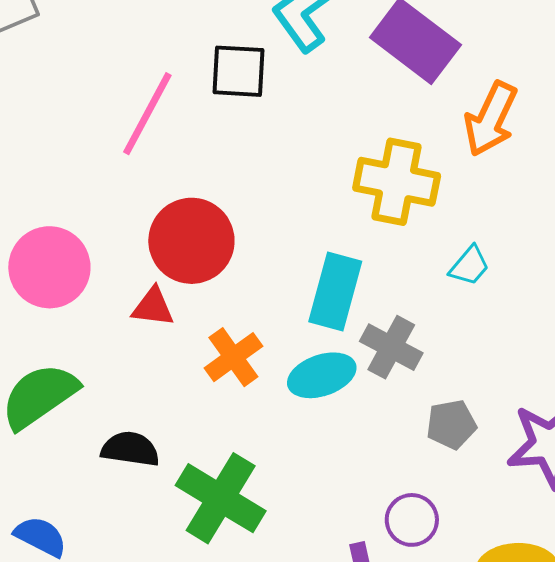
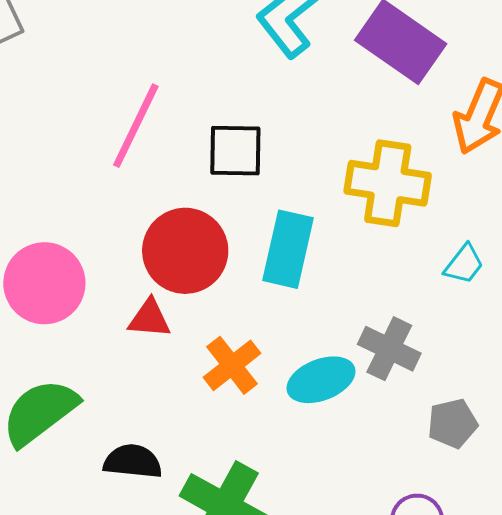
black square: (239, 71) -> (235, 151), moved
cyan rectangle: (335, 292) -> (288, 249), moved

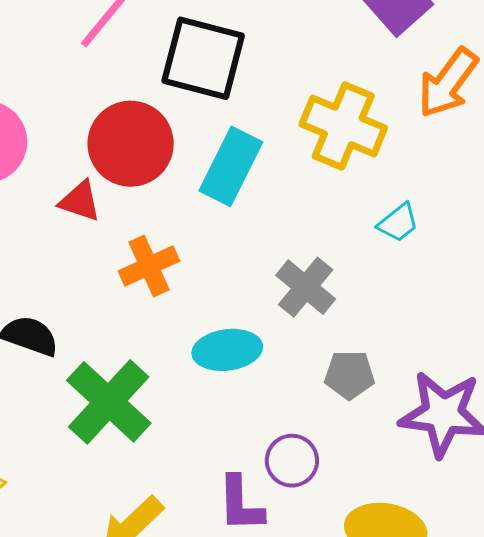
black square: (235, 151) -> (203, 58), size x1.4
cyan ellipse: (321, 380) -> (227, 350), moved

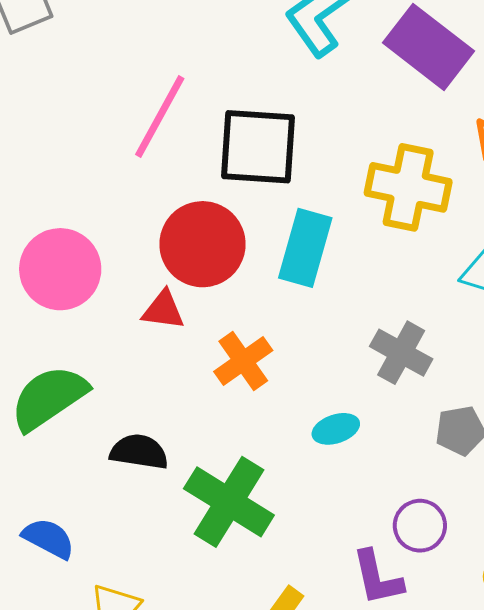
cyan ellipse: (227, 350) -> (336, 429), size x0.7

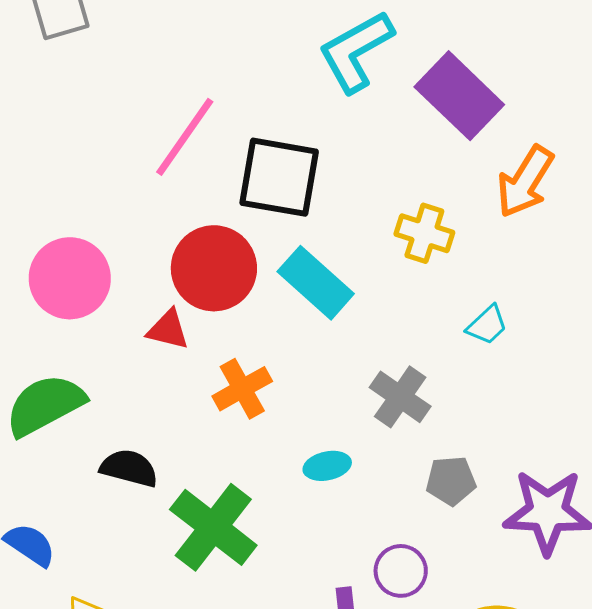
yellow cross: (408, 187) -> (424, 233), size x0.7
cyan rectangle: (305, 248) -> (316, 283), turned -70

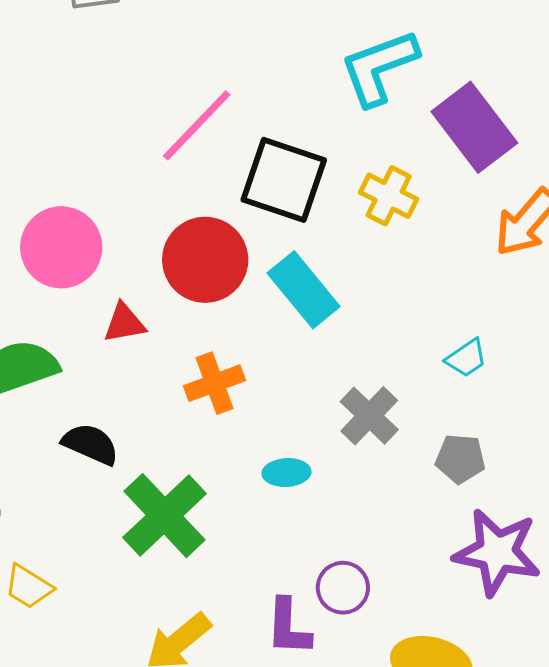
yellow cross: (424, 233) -> (389, 196), moved
red triangle: (168, 330) -> (124, 323), moved, turned -33
gray pentagon: (451, 481) -> (460, 459), moved

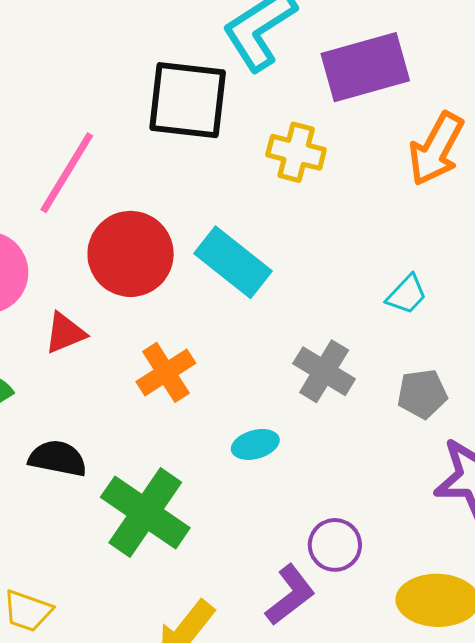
pink line: (197, 125) -> (67, 173), moved
purple rectangle: (474, 127) -> (365, 67), turned -56
black square: (284, 180) -> (188, 100), moved
purple L-shape: (288, 627) -> (290, 595), turned -118

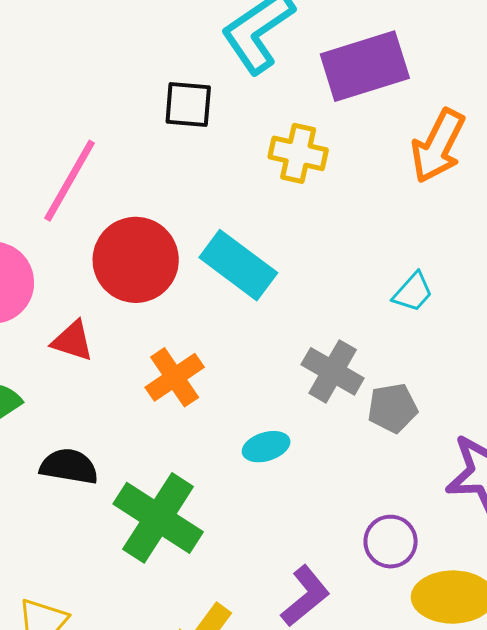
black square: (188, 100) -> (188, 104), size x0.6
red triangle: (65, 333) -> (73, 341), turned 42
gray pentagon: (422, 394) -> (393, 408), moved
purple circle: (335, 545) -> (391, 542), moved

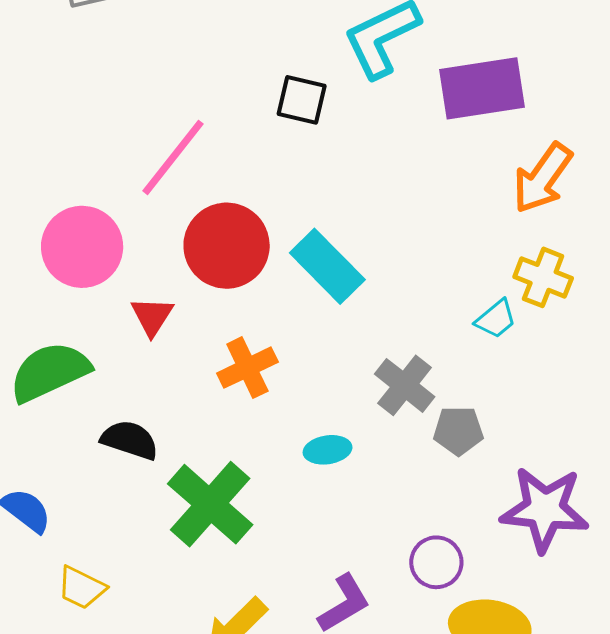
yellow cross: (298, 153) -> (543, 277), moved
red triangle: (73, 341) -> (152, 316), turned 36

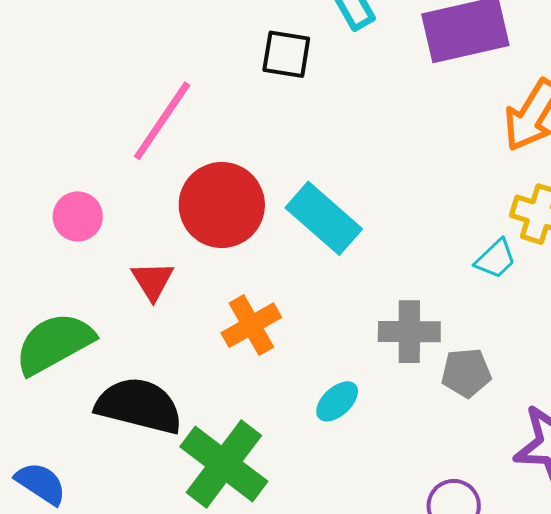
pink circle: (82, 247) -> (78, 216), size x0.6
gray cross: (405, 385) -> (409, 332), turned -34
black semicircle: (130, 440) -> (139, 406), size x1.5
cyan ellipse: (328, 450) -> (337, 401), turned -30

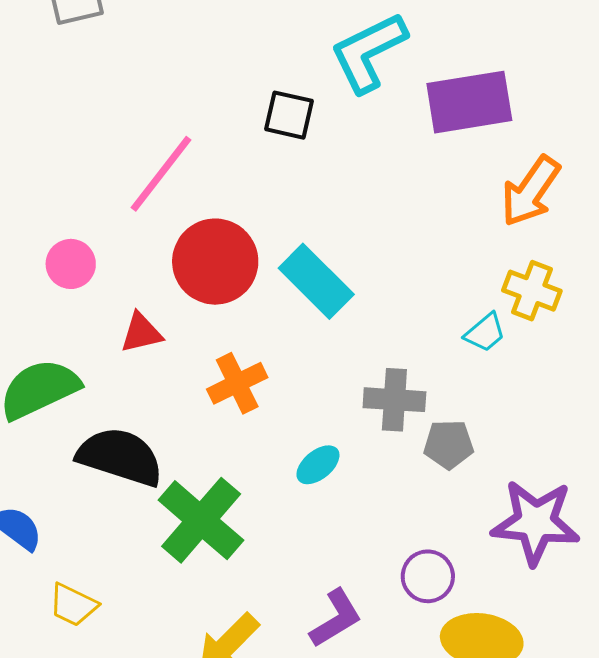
red triangle: (153, 281) -> (141, 333), turned 45

